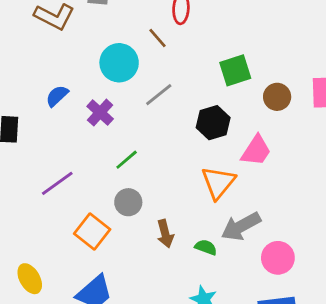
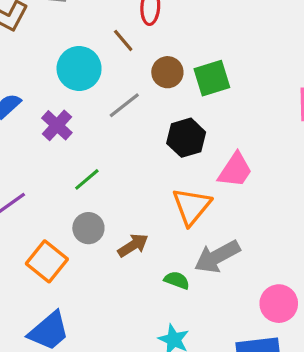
brown circle: (277, 97) -> (167, 72), moved
brown arrow: (165, 234) -> (133, 245), moved, turned -108
pink circle: (278, 258) -> (279, 304), moved

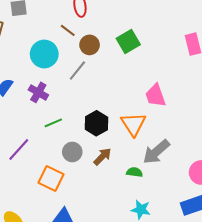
brown circle: (167, 72) -> (90, 45), moved
black hexagon: (186, 138) -> (96, 123), moved
pink trapezoid: (235, 170) -> (155, 96), turned 140
green line: (87, 179) -> (53, 123), moved, turned 30

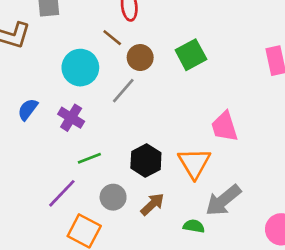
purple line: (19, 149) -> (62, 193), moved

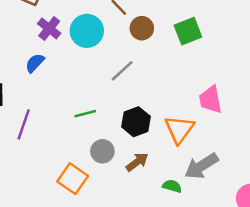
gray line: (123, 91) -> (122, 71), moved
purple cross: (71, 118) -> (49, 28), moved
purple line: (62, 193) -> (24, 124), moved, turned -32

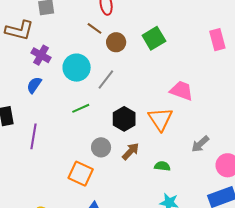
cyan circle: (87, 31) -> (77, 68), moved
pink trapezoid: (210, 100) -> (182, 91), turned 130
green line: (85, 114) -> (81, 108), moved
gray arrow: (201, 166) -> (200, 144), moved, size x0.7

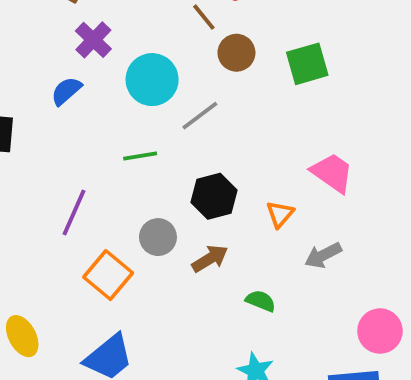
orange triangle: (160, 119) -> (280, 214), size x0.6
purple line: (33, 136) -> (74, 212), moved
gray arrow: (200, 144) -> (323, 255), moved

